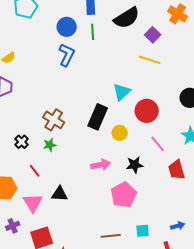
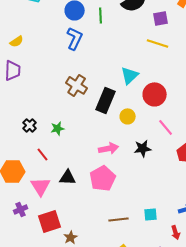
purple square: (153, 35) -> (161, 18), turned 35
brown cross: (54, 120) -> (77, 85), moved
pink pentagon: (124, 195) -> (103, 178), moved

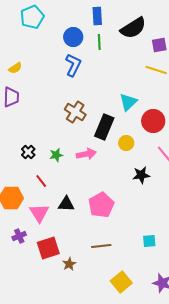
pink arrow: (109, 148) -> (86, 154), moved
brown line: (119, 219) -> (101, 246), moved

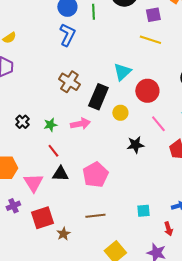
red line: (41, 181) -> (53, 151), moved

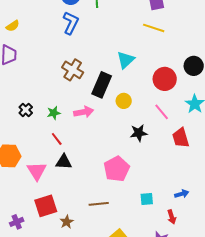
red circle: (147, 91) -> (165, 79), moved
pink pentagon: (95, 175) -> (117, 169), moved
purple cross: (13, 206) -> (17, 222), moved

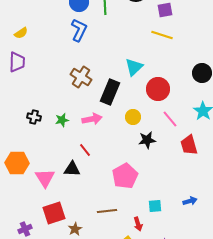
red circle: (165, 79) -> (158, 89), moved
yellow circle: (124, 101) -> (133, 117), moved
black cross: (26, 110) -> (34, 117), turned -32
red line: (57, 139) -> (85, 150), moved
red arrow: (172, 217) -> (138, 224), moved

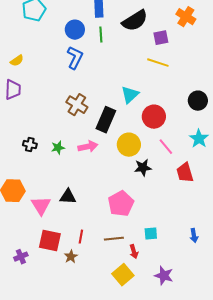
yellow circle: (133, 117) -> (129, 145), size x1.5
red line: (85, 150) -> (81, 237), moved, turned 48
blue arrow: (190, 201) -> (194, 236), moved, turned 96
brown line: (107, 211) -> (114, 239), moved
red square: (54, 213) -> (50, 241), turned 30

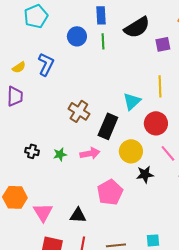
blue L-shape: (75, 58) -> (46, 64), moved
yellow line: (158, 63) -> (160, 86), moved, turned 70
black triangle: (68, 197) -> (78, 215), moved
pink pentagon: (121, 204) -> (110, 192), moved

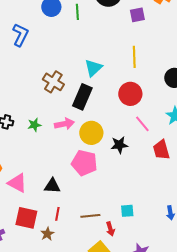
cyan triangle: (132, 101) -> (93, 68), moved
yellow circle: (131, 151) -> (91, 133), moved
pink pentagon: (110, 192) -> (84, 163), turned -30
pink triangle: (43, 212) -> (17, 183), turned -30

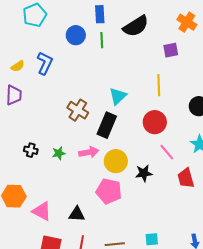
purple square: (137, 15) -> (171, 50), moved

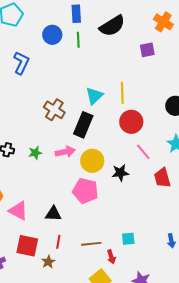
yellow line: (159, 85) -> (122, 93), moved

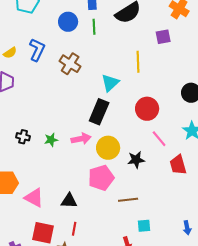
yellow line: (122, 93) -> (138, 62), moved
brown cross: (54, 110) -> (70, 64), moved
pink pentagon: (85, 191) -> (101, 178), turned -30
brown line: (91, 244) -> (128, 200), moved

